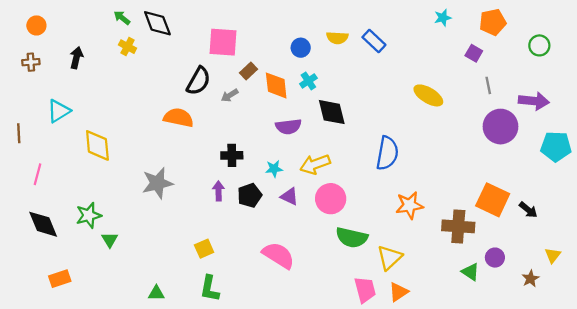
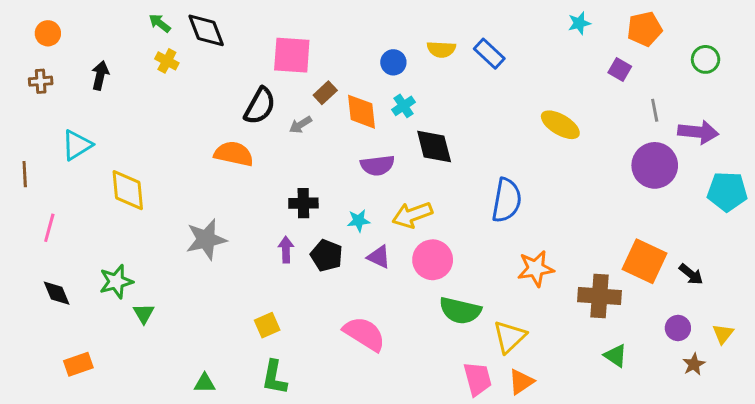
gray line: (488, 85) -> (655, 110), moved
black pentagon: (250, 195) -> (327, 255), turned -30
black diamond: (43, 224) -> (57, 293), size x0.7
purple circle: (495, 258) -> (678, 328), moved

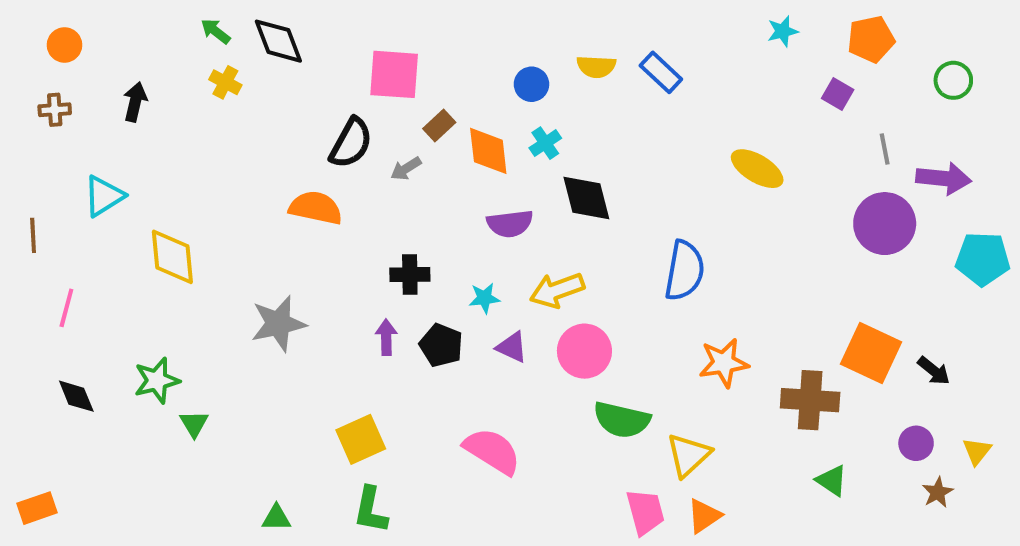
yellow square: (267, 325) -> (361, 439), size x1.4
orange rectangle: (78, 364) -> (37, 508), moved

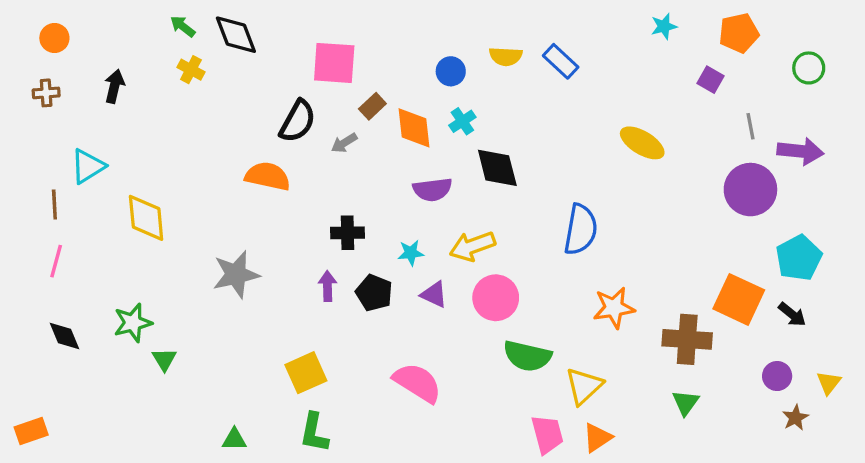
brown line: (33, 235) -> (54, 205), moved
cyan pentagon: (983, 259) -> (799, 258), moved, turned -30
green triangle: (832, 481) -> (686, 403), moved, turned 32

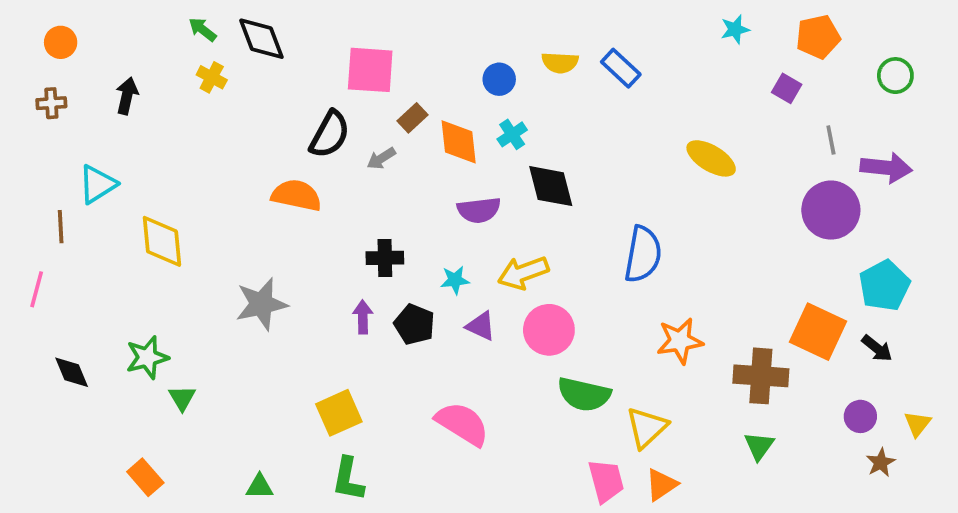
pink line: (56, 261) -> (37, 289), moved
orange rectangle: (31, 431) -> (145, 477), moved, turned 68

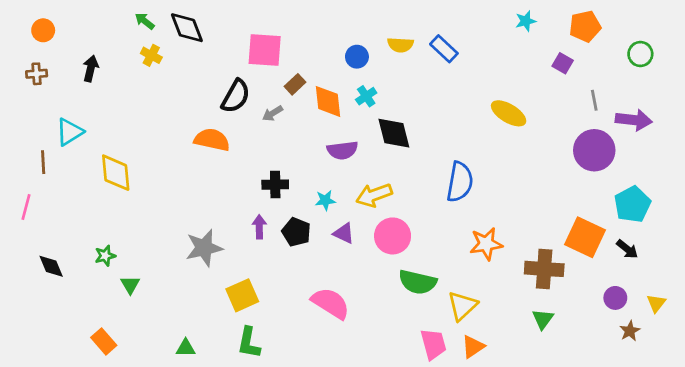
gray star: (261, 304) -> (204, 248), moved
green star: (147, 357) -> (105, 256), size x0.7

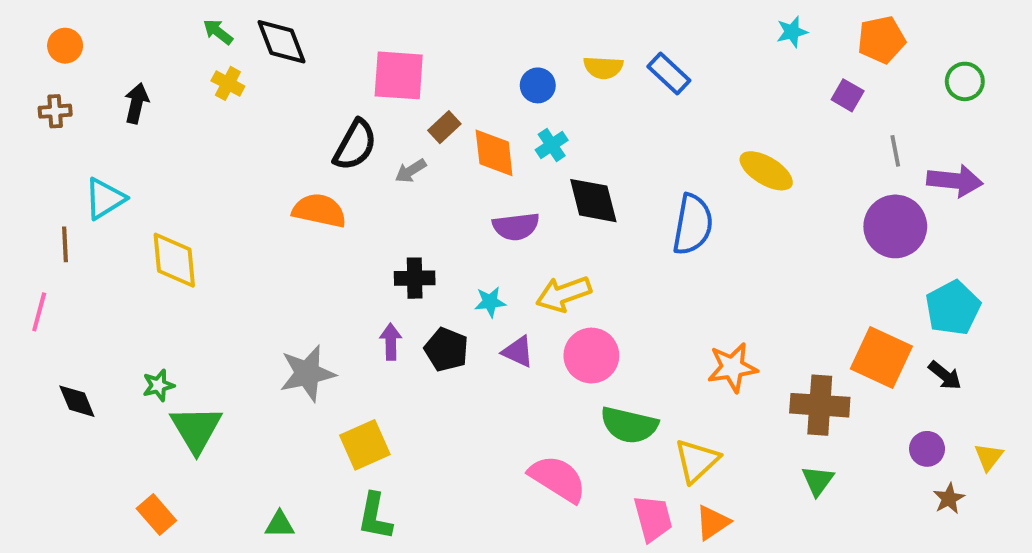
blue semicircle: (460, 182) -> (693, 224), moved
green triangle: (130, 285) -> (196, 429), size x1.8
pink semicircle: (331, 303) -> (558, 479), moved

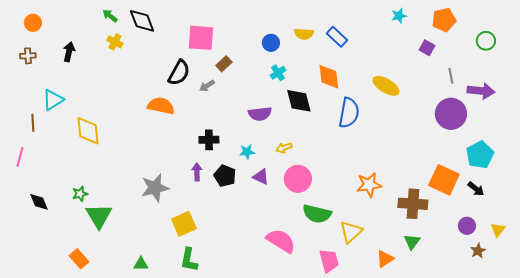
orange diamond: (494, 153) -> (329, 77), moved
yellow arrow: (564, 294) -> (284, 148), size x0.6
orange triangle: (713, 522) -> (385, 259), moved

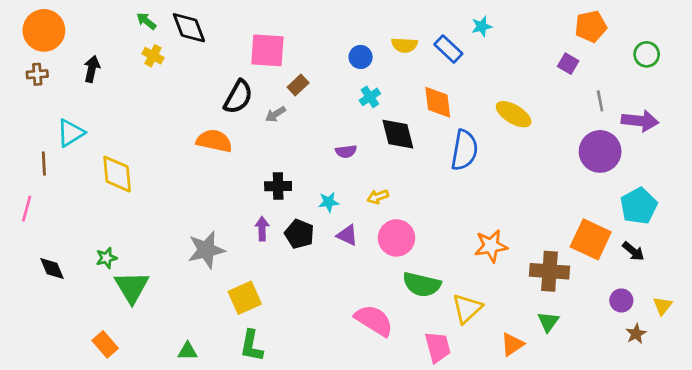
cyan star: (399, 16) -> (482, 26), moved
orange circle: (33, 23) -> (44, 30), size x1.8
purple semicircle: (260, 114) -> (346, 151), size x0.7

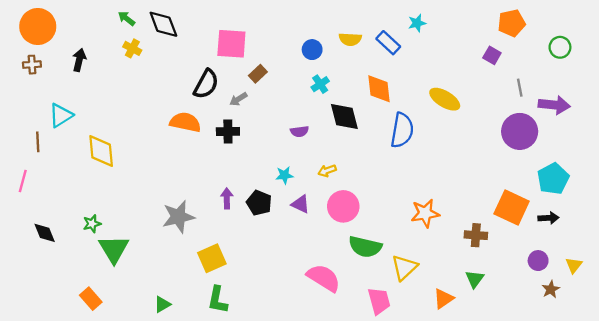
black cross: (278, 186) -> (228, 131), moved
black arrow: (633, 251) -> (548, 218), turned -42
brown cross: (549, 271) -> (476, 235), size x0.7
green triangle: (188, 351) -> (162, 304), turned -30

